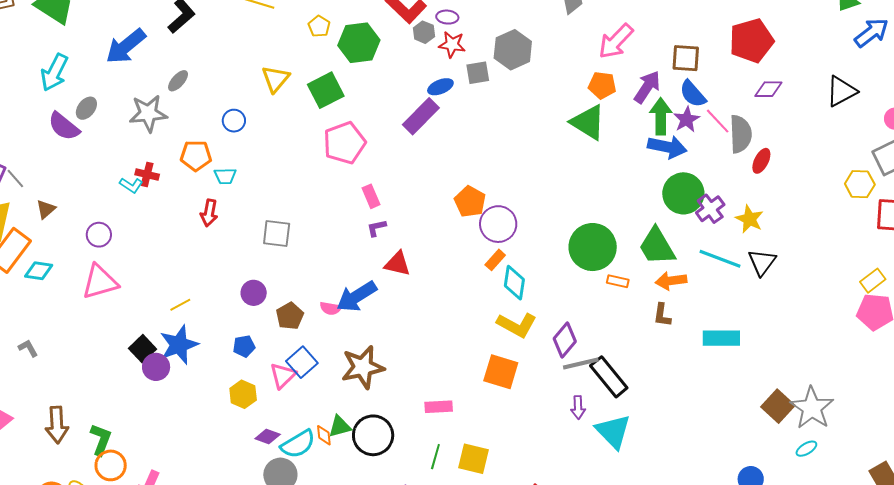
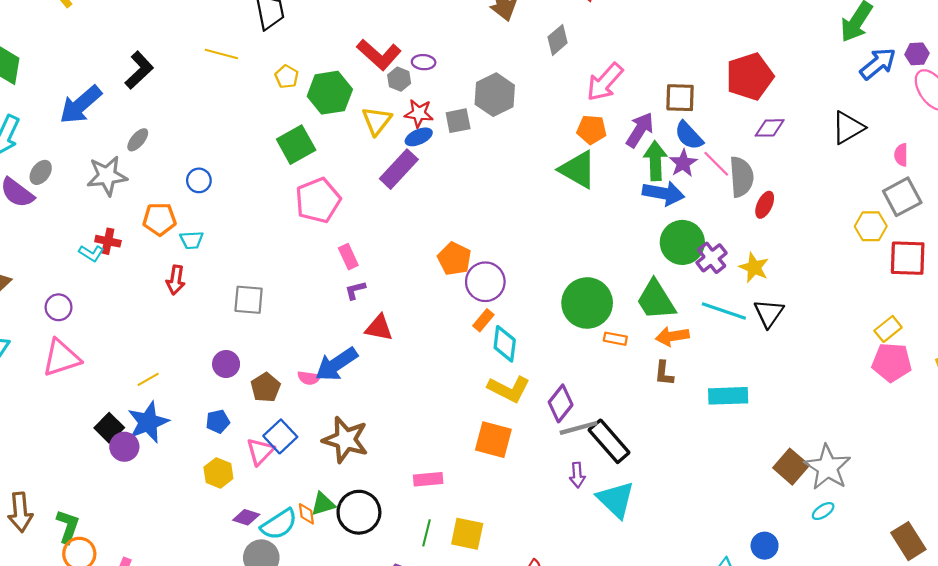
red star: (452, 45) -> (419, 113), moved
yellow triangle: (276, 79) -> (377, 121), moved
brown star: (363, 367) -> (345, 440), turned 30

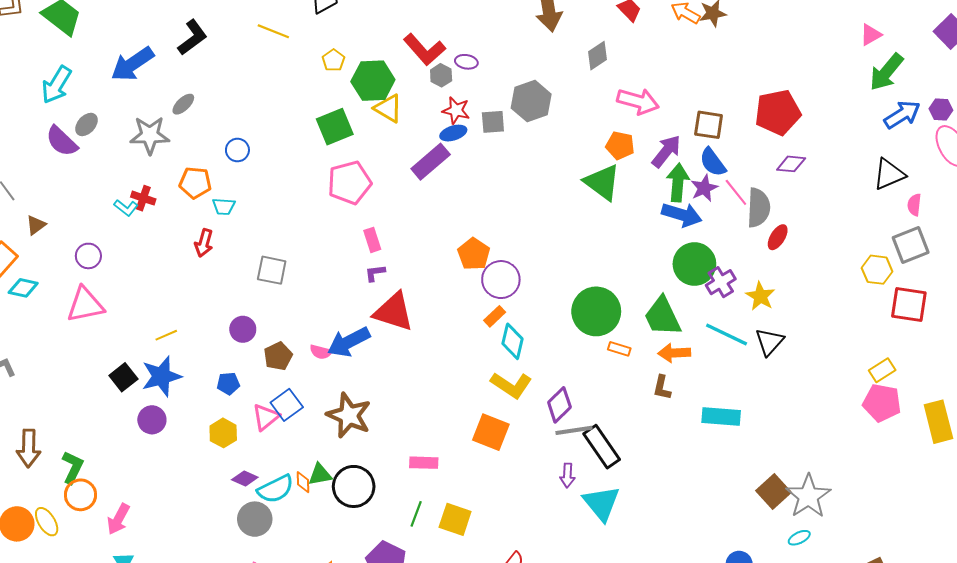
pink arrow: (605, 82) -> (638, 101), turned -123
yellow triangle: (377, 121) -> (388, 108), moved, turned -44
black triangle: (848, 128) -> (889, 174), moved
red triangle: (379, 328) -> (394, 312), size x1.5
purple circle: (124, 447) -> (152, 420), moved

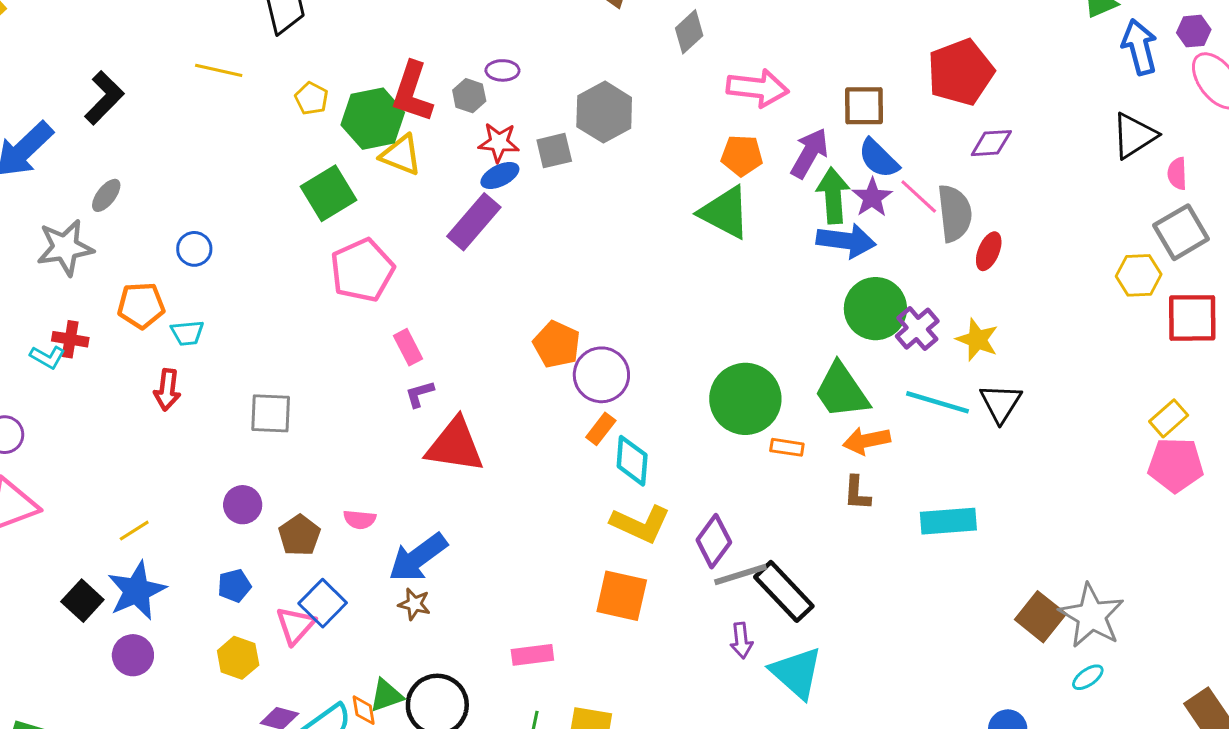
red L-shape: (424, 49) -> (412, 92), moved, turned 69
blue arrow: (902, 115) -> (1139, 47), turned -63
blue arrow: (349, 342) -> (418, 558), moved
brown star: (349, 415) -> (414, 604), size x0.5

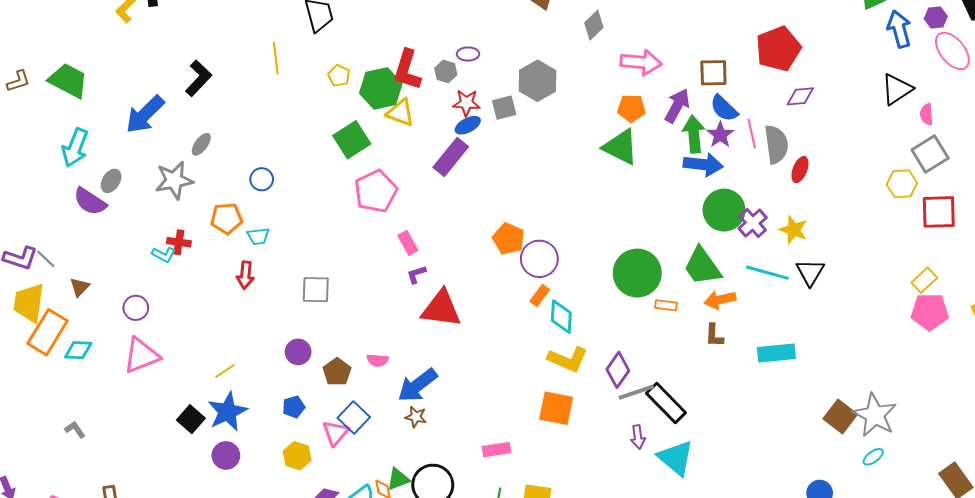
yellow line: (219, 70) -> (276, 58), turned 72
pink line: (919, 196) -> (752, 133), turned 36

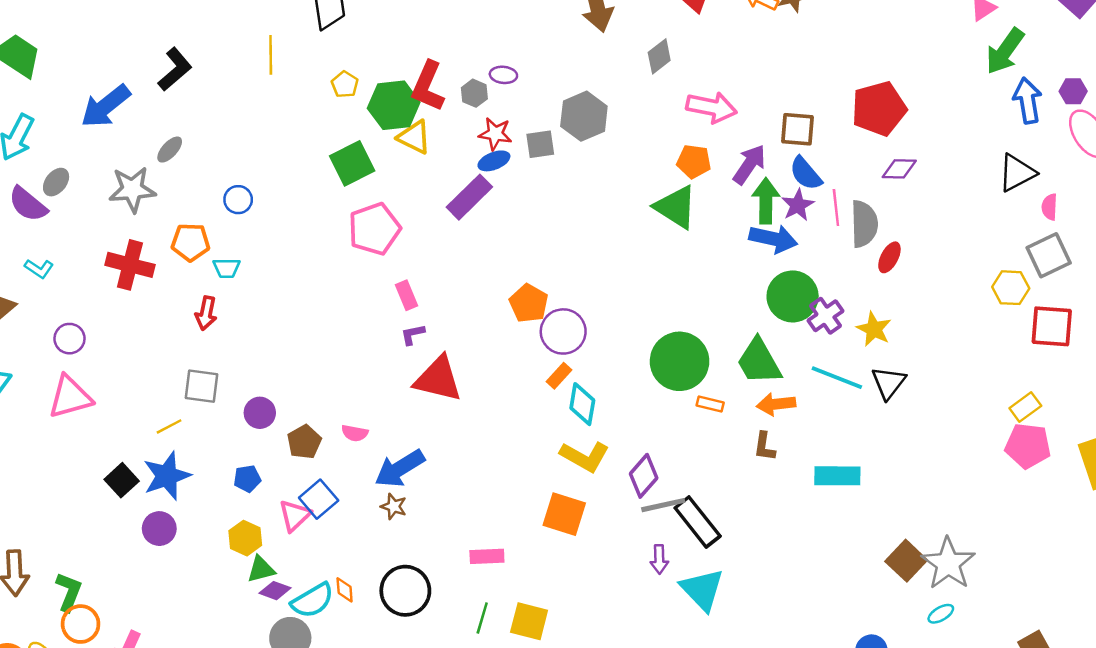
red cross: (179, 242) -> (130, 265), size x1.6
cyan L-shape: (164, 255) -> (39, 269), moved
gray square: (316, 290) -> (202, 386), moved
green triangle: (398, 479) -> (261, 569), moved

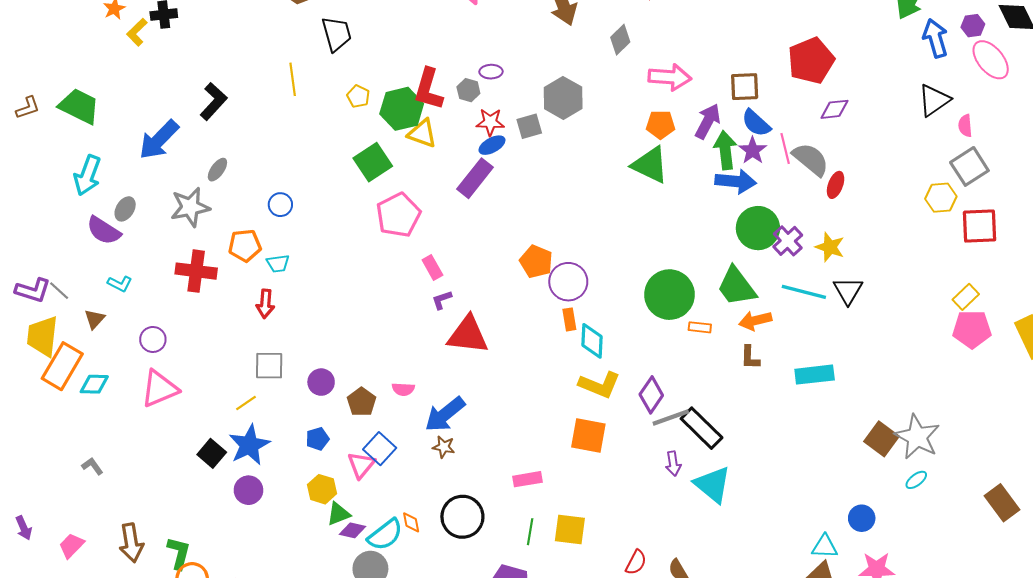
gray semicircle: (864, 224) -> (811, 159), turned -42
orange rectangle: (559, 376) -> (569, 319), turned -45

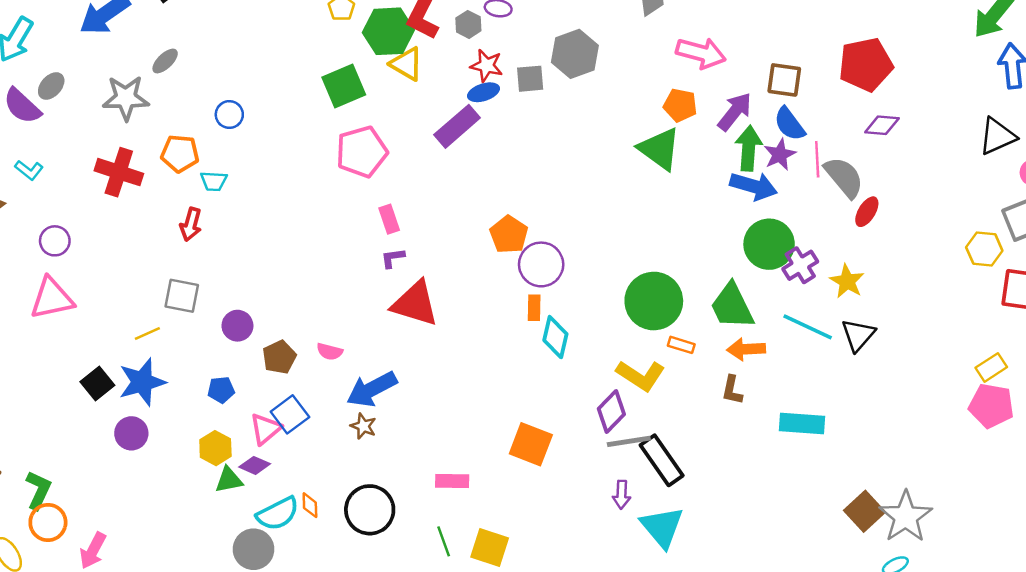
yellow L-shape: (600, 385) -> (641, 375), moved
purple diamond: (353, 530) -> (255, 465), moved
green line: (530, 532) -> (444, 541), turned -40

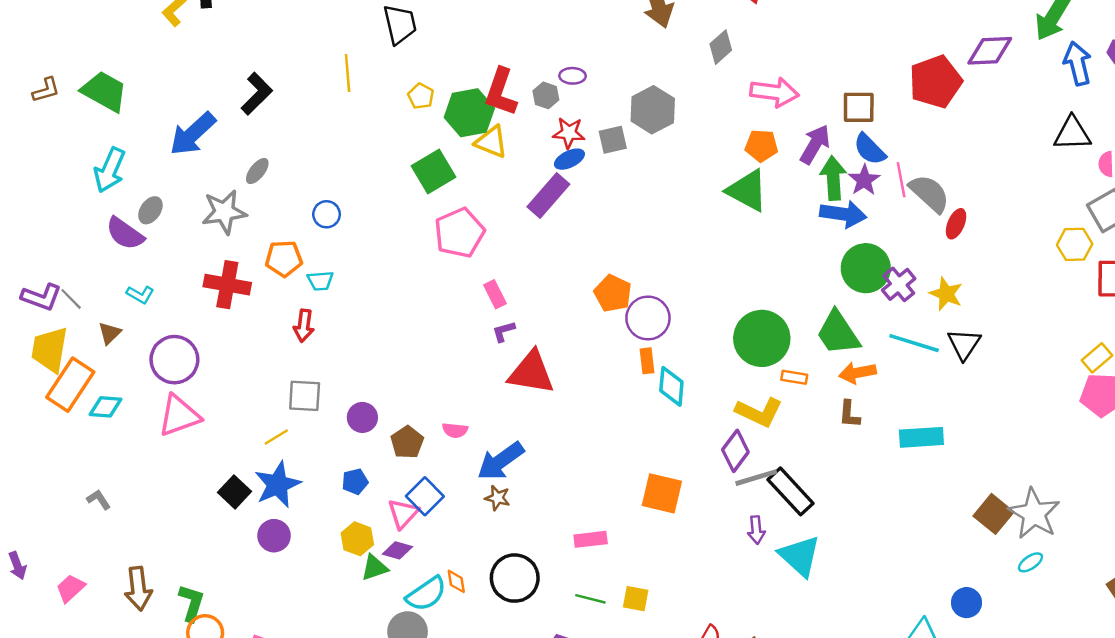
purple diamond: (882, 125) -> (990, 51), moved, size x1.4
black triangle: (997, 136) -> (1072, 134), turned 30
purple circle: (55, 241) -> (174, 360), size x1.6
green line: (444, 541) -> (590, 599), turned -48
yellow square: (490, 548) -> (636, 599), size x0.7

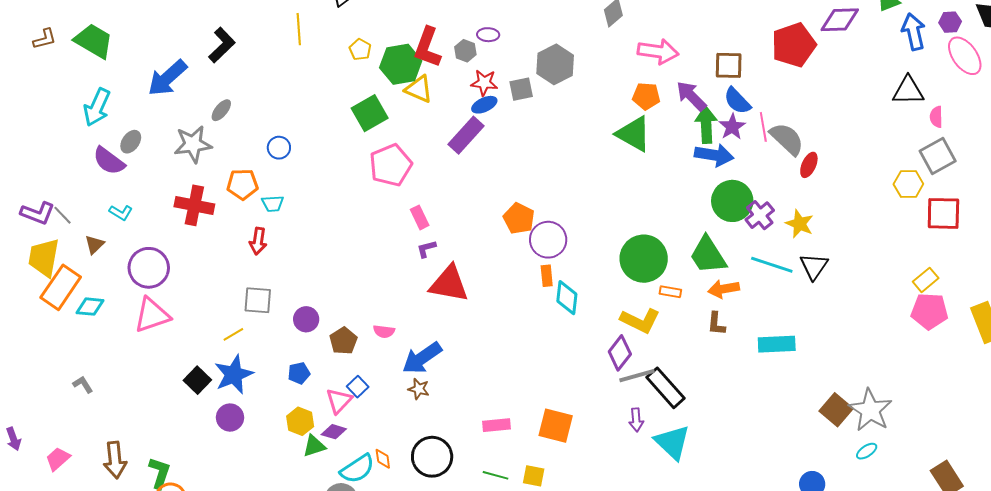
purple arrow: (815, 144) -> (691, 96), turned -76
orange square: (662, 493) -> (556, 426), moved
blue square: (425, 496) -> (358, 387), size x0.7

